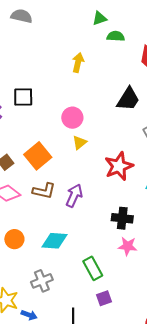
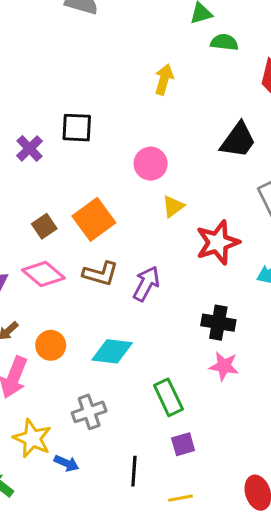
yellow triangle: (80, 143) -> (173, 206), moved

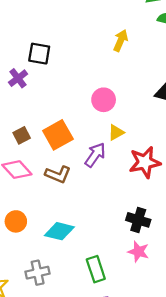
black square: (77, 128) -> (39, 54), moved
purple arrow: (146, 284) -> (95, 155), moved

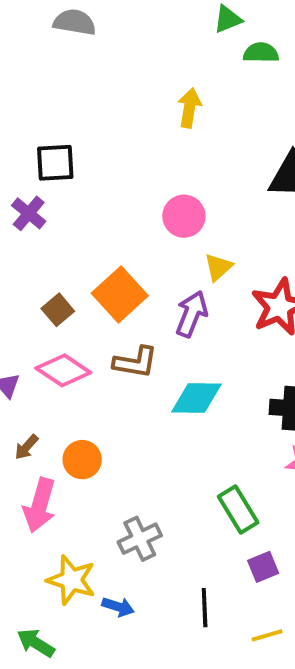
cyan diamond: (59, 231) -> (196, 398), moved

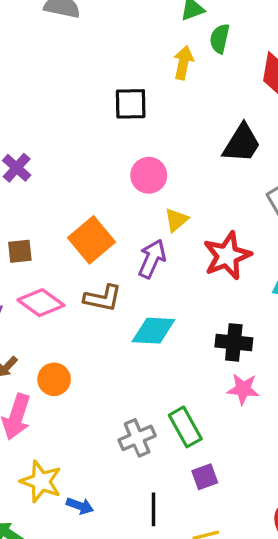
green semicircle: (261, 53) -> (220, 39), turned -80
yellow arrow: (189, 108) -> (183, 63), moved
black square: (55, 163) -> (131, 104), moved
brown square: (58, 310) -> (20, 251), moved, turned 32
gray cross: (140, 539) -> (137, 438), moved

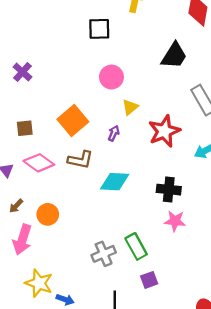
purple arrow: (152, 259) -> (114, 133), size x0.6

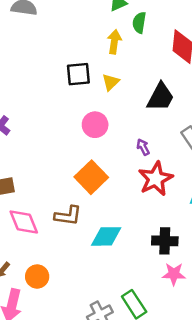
yellow triangle: (130, 107) -> (111, 82), moved
orange square: (73, 121) -> (91, 177), moved
purple arrow: (114, 133) -> (143, 147), moved, turned -48
pink diamond: (39, 163) -> (24, 222), turned 36

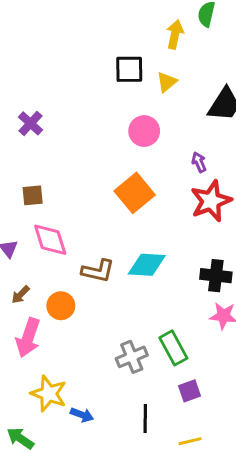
brown L-shape: (68, 216) -> (98, 271), moved

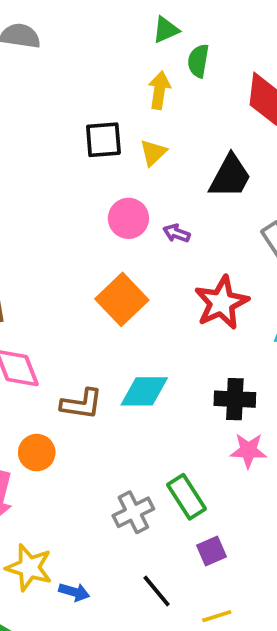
purple arrow: (199, 162) -> (177, 233), moved, turned -42
black line: (145, 419) -> (157, 591), turned -36

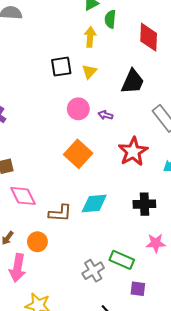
pink star: (248, 451) -> (156, 243), moved
green rectangle: (186, 497) -> (122, 260), turned -30
purple square: (211, 551) -> (138, 289), turned 35

